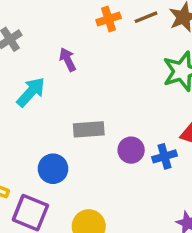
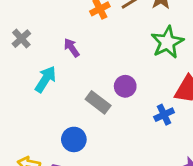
gray rectangle: (89, 129) -> (98, 102), turned 50
purple circle: (131, 150) -> (125, 86), moved

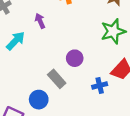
gray rectangle: (98, 102) -> (57, 79), moved
blue circle: (74, 139) -> (39, 100), moved

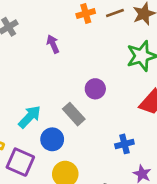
cyan arrow: (16, 41) -> (30, 117), moved
blue cross: (100, 85) -> (124, 144), moved

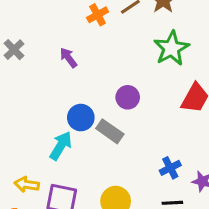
blue circle: (52, 139) -> (81, 118), moved
blue cross: (124, 144) -> (170, 168), moved

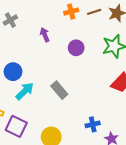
purple circle: (128, 97) -> (76, 48), moved
blue circle: (81, 118) -> (13, 72), moved

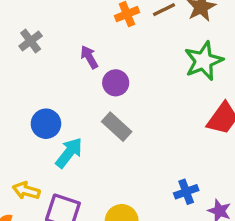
purple circle: (76, 48) -> (116, 83), moved
gray rectangle: (59, 90) -> (117, 127), moved

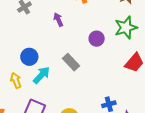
purple circle: (116, 83) -> (97, 39), moved
yellow arrow: (26, 191) -> (16, 81), moved, turned 49

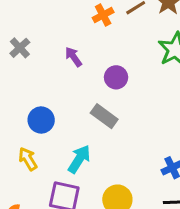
purple circle: (97, 39) -> (116, 77), moved
cyan arrow: (42, 75) -> (79, 159), moved

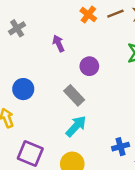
orange cross: (103, 15) -> (88, 15), turned -35
cyan arrow: (79, 159) -> (76, 126), moved

